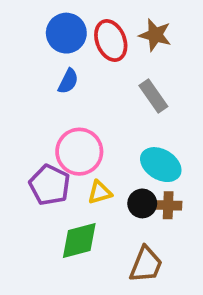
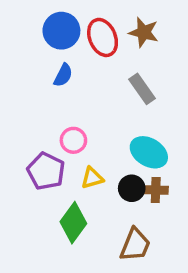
pink circle: (79, 152) -> (73, 140), size x0.6
green diamond: (79, 240) -> (73, 223), turned -39

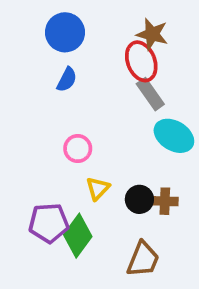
red ellipse: (103, 37) -> (141, 61), moved
cyan ellipse: (149, 152) -> (174, 136), moved
purple pentagon: (46, 171) -> (49, 223), moved, turned -30
yellow triangle: (92, 178) -> (98, 188), turned -30

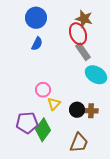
pink circle: (78, 149) -> (43, 90), moved

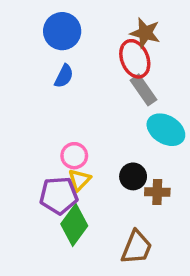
yellow triangle: (54, 104) -> (79, 180), moved
black circle: (77, 110) -> (133, 176), moved
purple pentagon: (27, 123) -> (59, 195), moved

